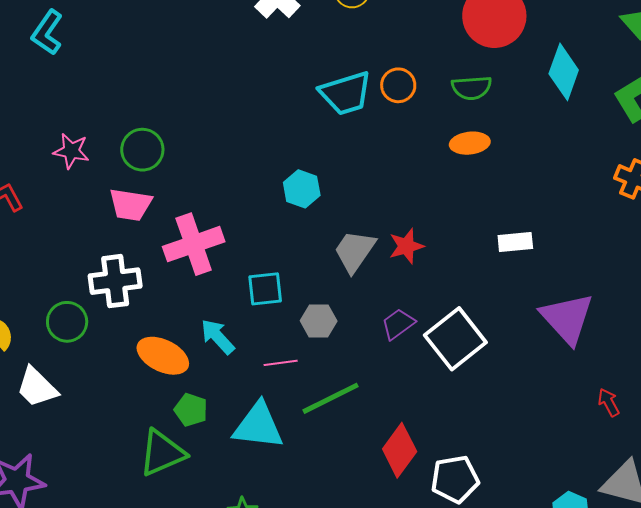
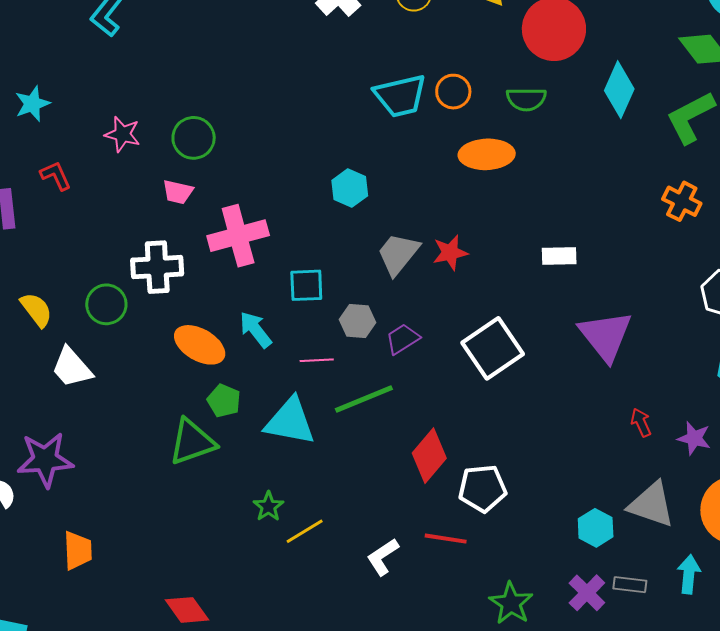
orange ellipse: (470, 143) -> (487, 154), moved, size x1.4
pink trapezoid: (130, 205) -> (178, 192), size x0.7
purple trapezoid: (398, 324) -> (403, 339), moved

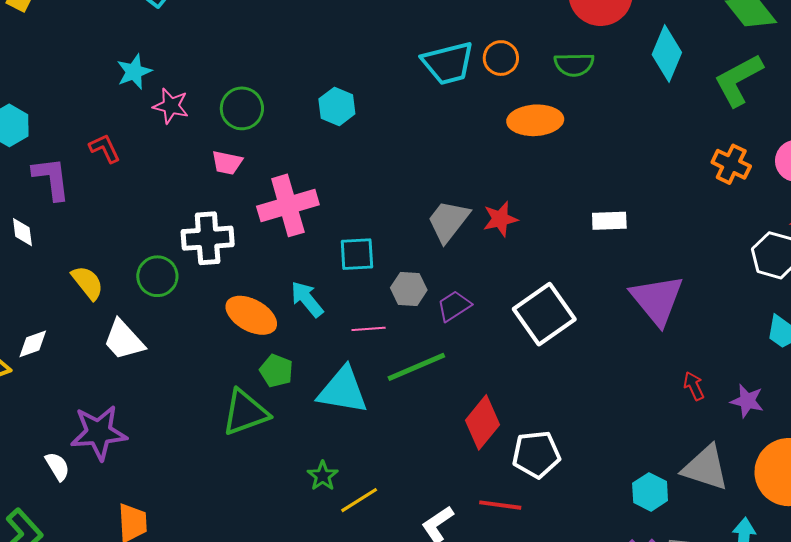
cyan star: (32, 104) -> (134, 72), moved
cyan hexagon: (350, 188) -> (337, 106), moved

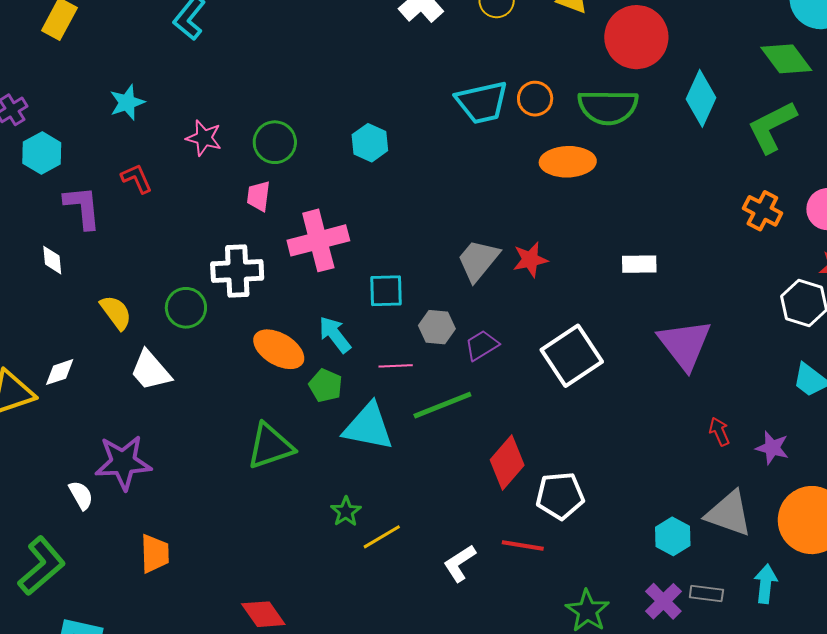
green semicircle: (574, 64) -> (608, 107), size x1.5
cyan star: (134, 72) -> (127, 102), moved
pink trapezoid: (227, 163) -> (259, 196), turned 84
green pentagon: (276, 371) -> (326, 385), moved

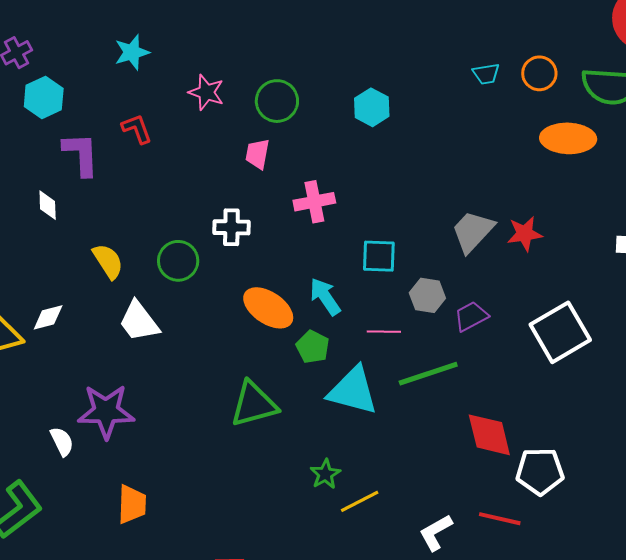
cyan trapezoid: (482, 102) -> (486, 74), size x0.5
pink cross: (318, 240) -> (314, 202), size x0.7
white cross: (237, 271) -> (231, 227), size x0.7
red diamond: (507, 462) -> (489, 435), turned -58

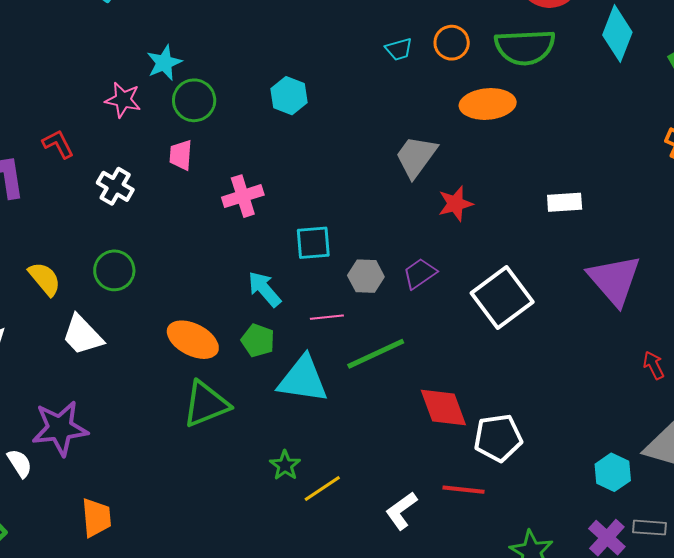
cyan star: (132, 52) -> (164, 63), moved
white cross: (231, 227) -> (115, 186), moved, turned 36
gray trapezoid: (473, 231) -> (416, 157), moved
orange ellipse: (268, 308) -> (193, 340), moved
purple trapezoid: (471, 316) -> (420, 273), moved

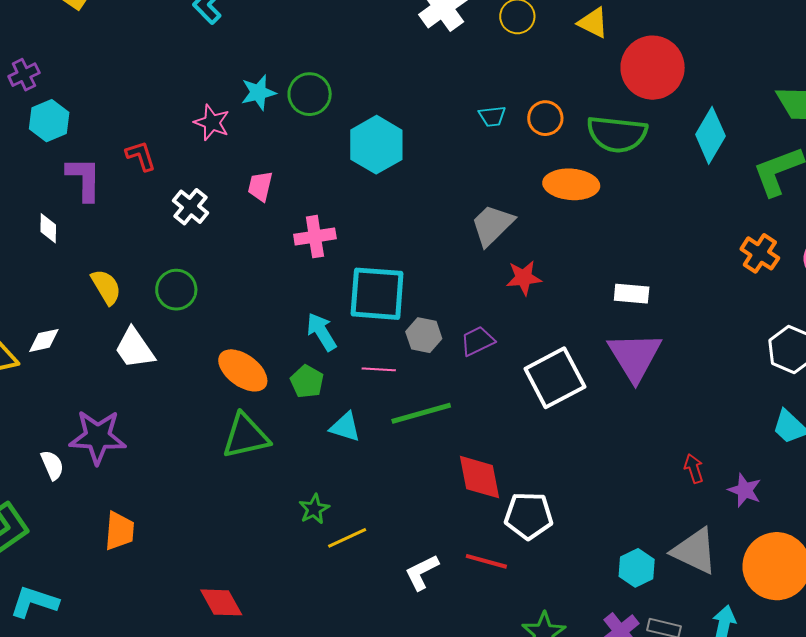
cyan hexagon: (289, 96) -> (376, 145), size x1.5
green circle: (194, 100) -> (310, 94), moved
cyan square: (313, 243) -> (377, 294), size x1.6
purple triangle: (614, 280) -> (635, 356), moved
cyan triangle: (303, 379) -> (345, 427), size x0.6

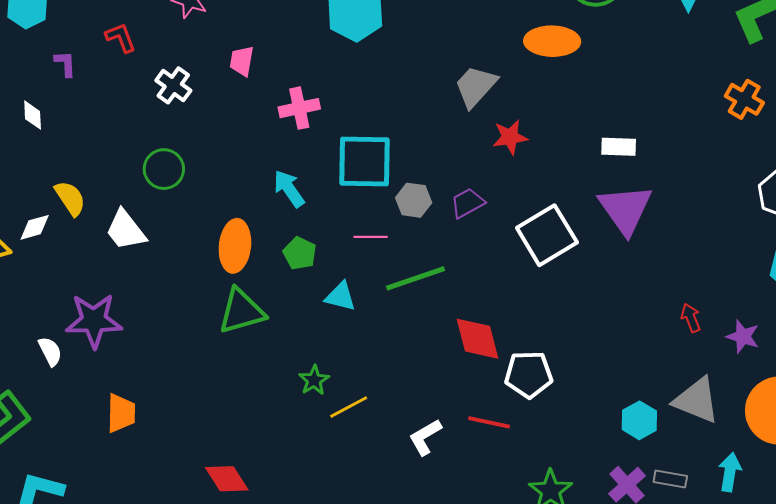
purple L-shape: (84, 179) -> (65, 64), size x0.6
yellow semicircle: (106, 287) -> (70, 198), moved
cyan arrow: (322, 332) -> (289, 189), moved
orange ellipse: (243, 370) -> (235, 246), turned 63

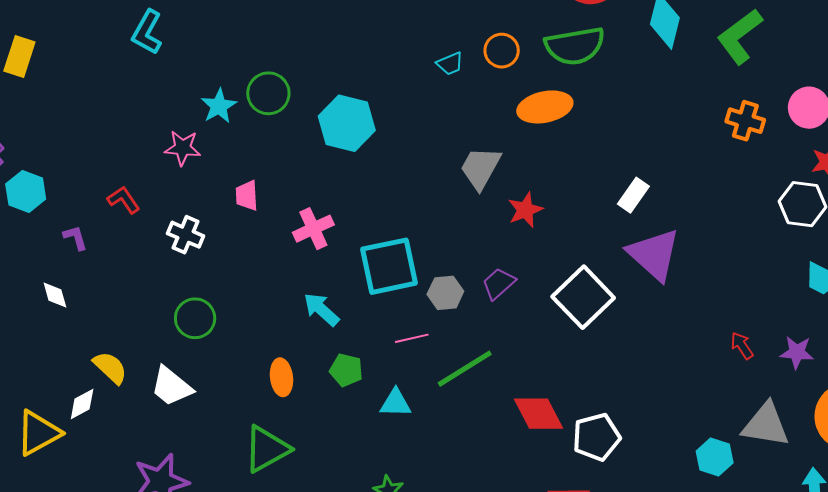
white rectangle: (619, 147) -> (633, 195), turned -44
orange ellipse: (235, 246) -> (281, 377), size x0.7
green triangle: (242, 311) -> (267, 449), moved

